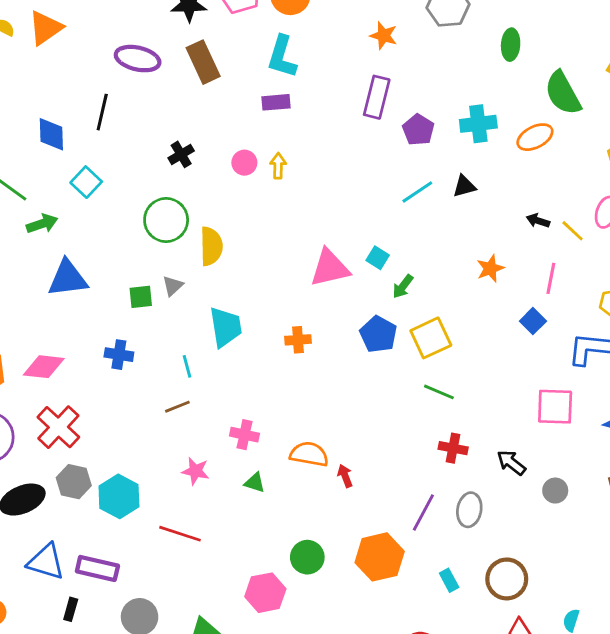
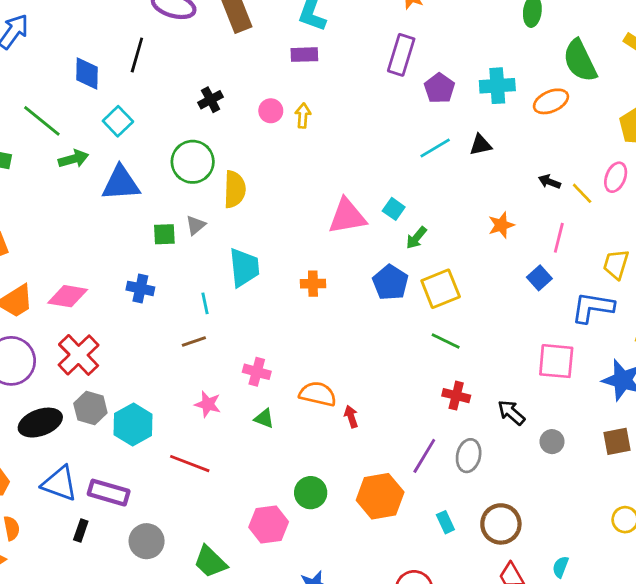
blue triangle: (68, 278) -> (121, 183), moved

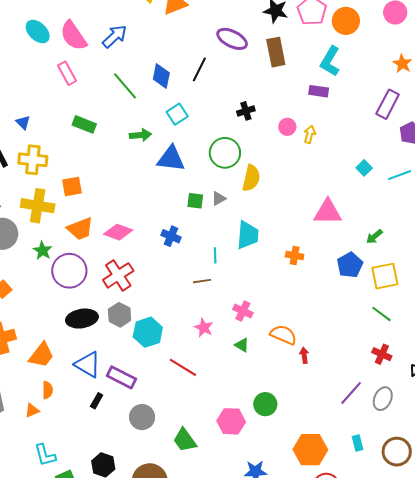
green line: (42, 121) -> (125, 86), moved
cyan square: (394, 209) -> (364, 168), moved
orange hexagon: (380, 496) -> (310, 450), moved

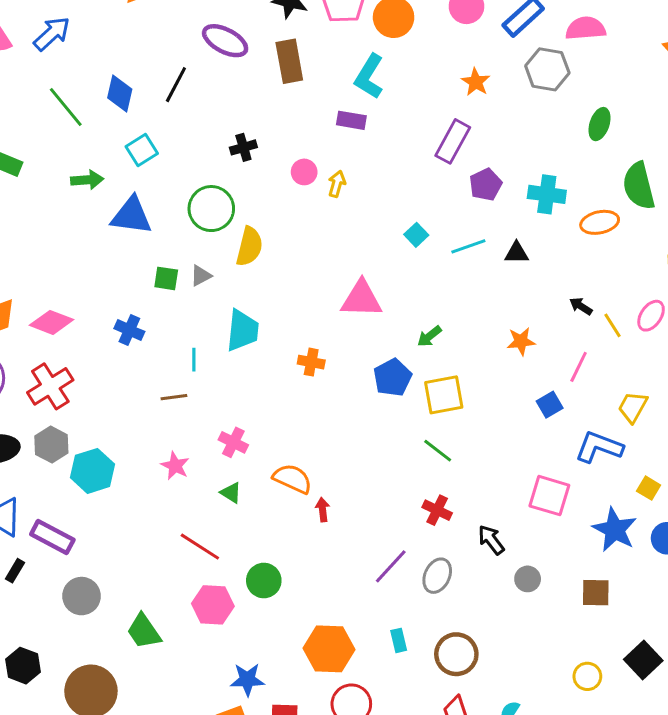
red line: (183, 367) -> (200, 547), moved

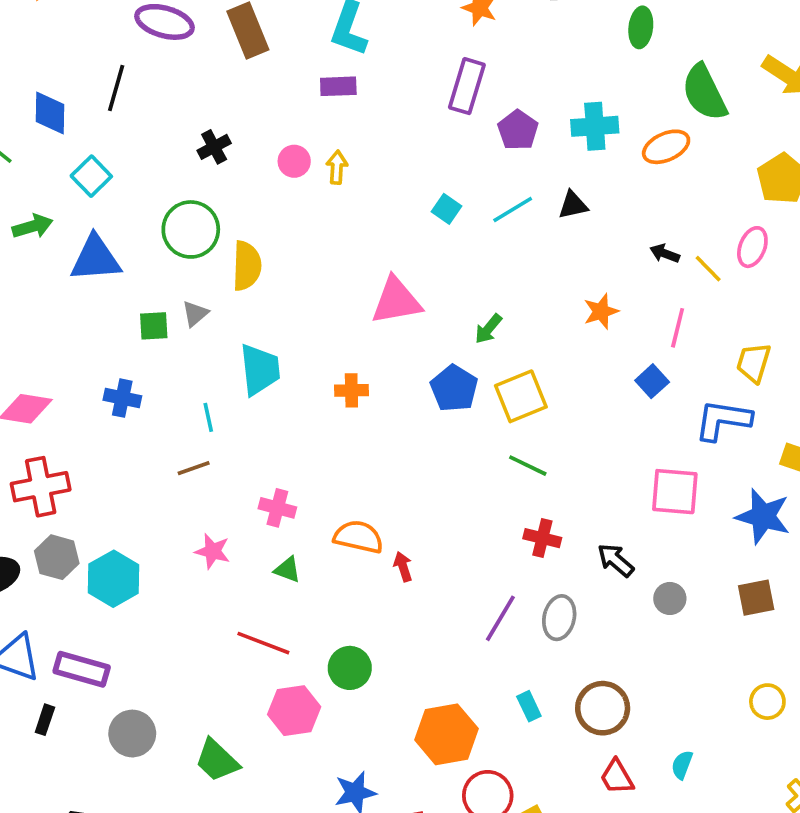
red cross: (50, 386) -> (41, 487), turned 33

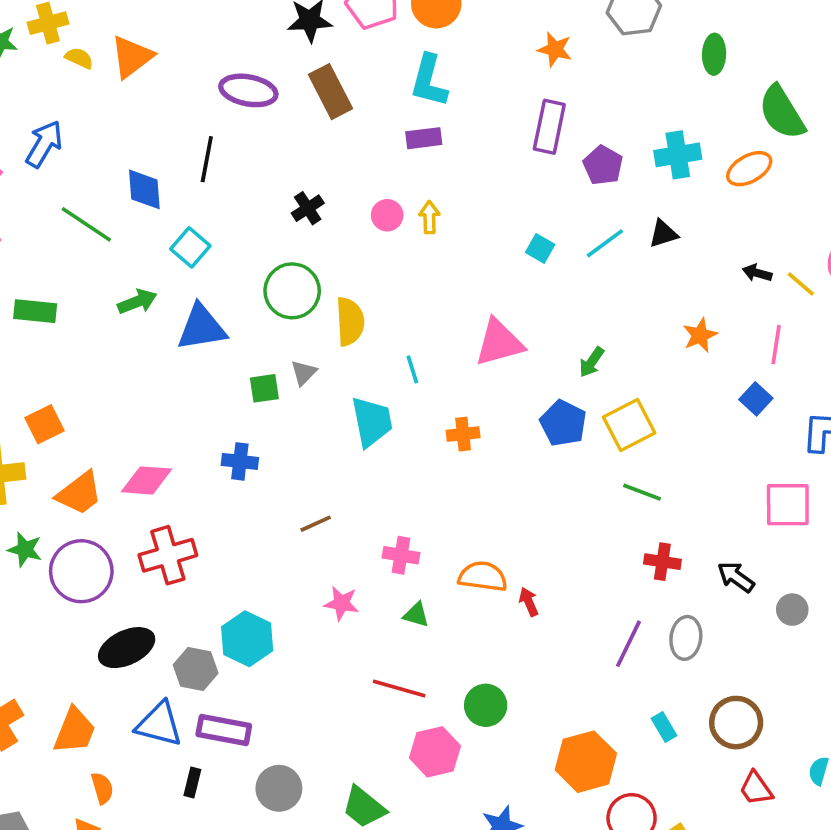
cyan line: (208, 417) -> (412, 369), moved
gray hexagon: (57, 557) -> (196, 669), moved

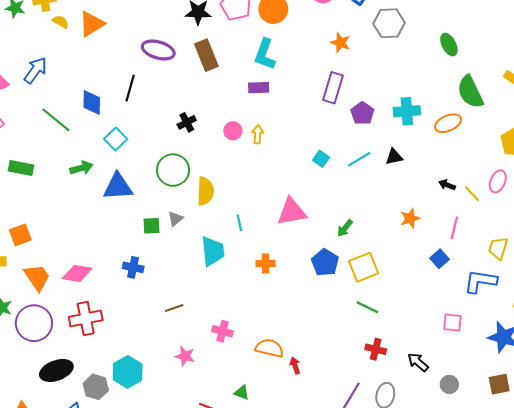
green ellipse: (714, 54) -> (449, 45), moved, turned -35
orange trapezoid: (79, 493) -> (37, 277), turned -92
pink square: (788, 505) -> (452, 323), size x0.7
green triangle: (416, 615) -> (242, 393), moved

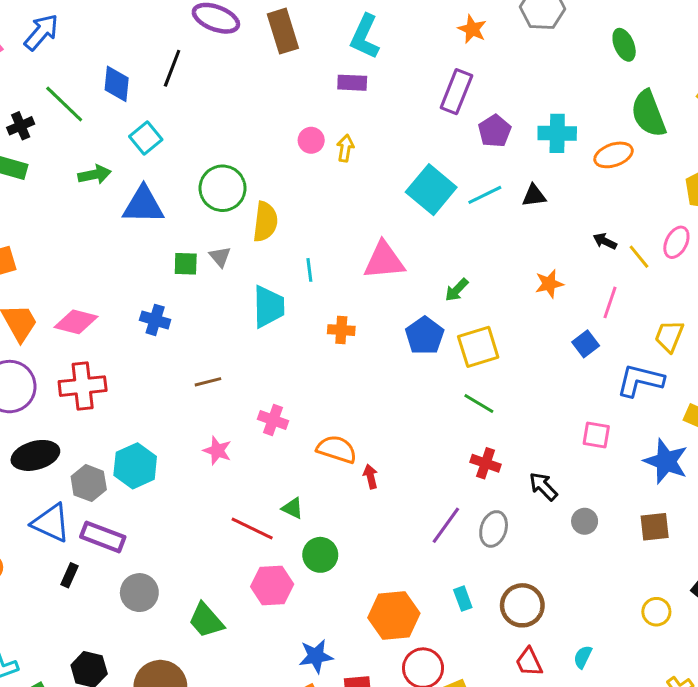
black cross: (187, 122) -> (21, 126), moved
cyan square: (321, 159) -> (431, 190), size x2.0
gray triangle: (175, 219) -> (220, 257), turned -35

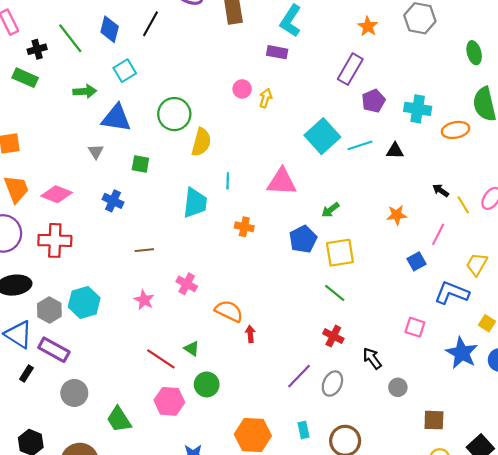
gray triangle: (220, 257) -> (96, 152), moved
brown square: (655, 527) -> (434, 420), moved

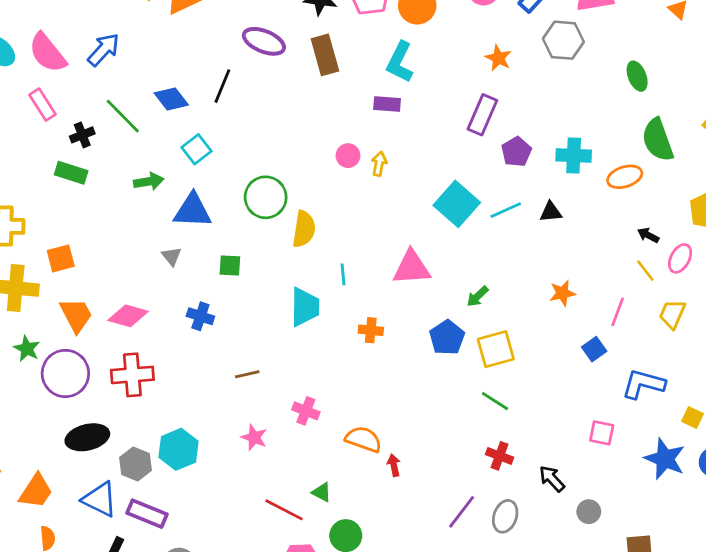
blue diamond: (110, 29) -> (171, 99), turned -45
black arrow: (441, 190) -> (648, 235), moved
yellow trapezoid: (477, 264) -> (672, 314), moved

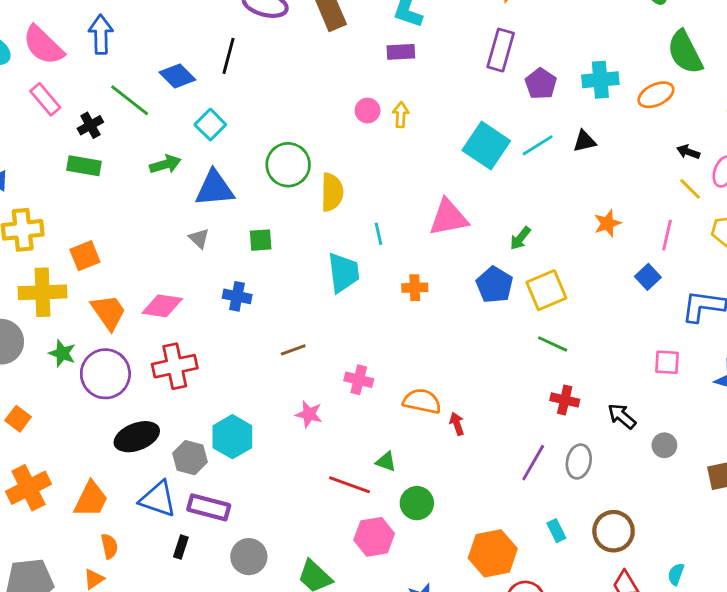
blue arrow: (104, 50) -> (101, 34), turned -36

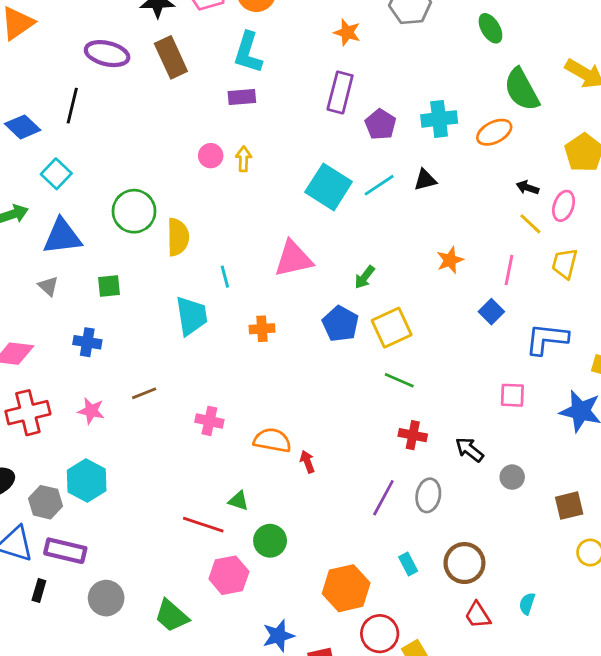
pink star: (309, 414) -> (91, 411), moved

